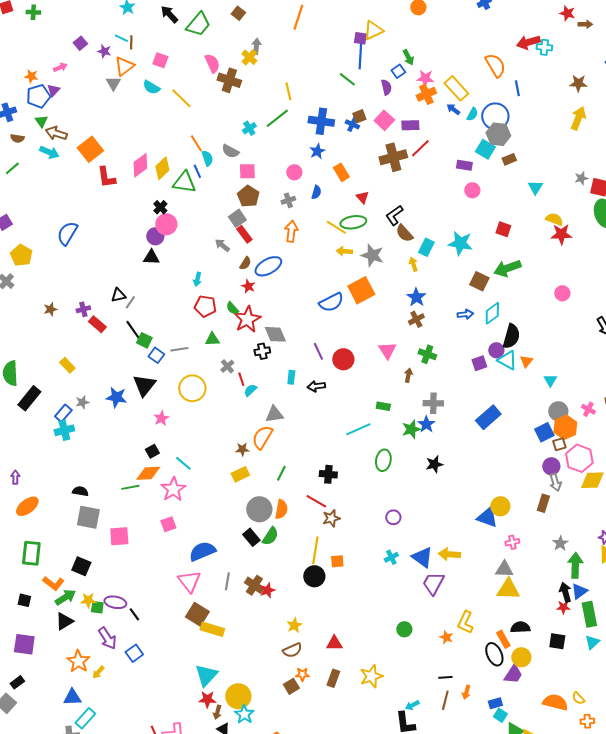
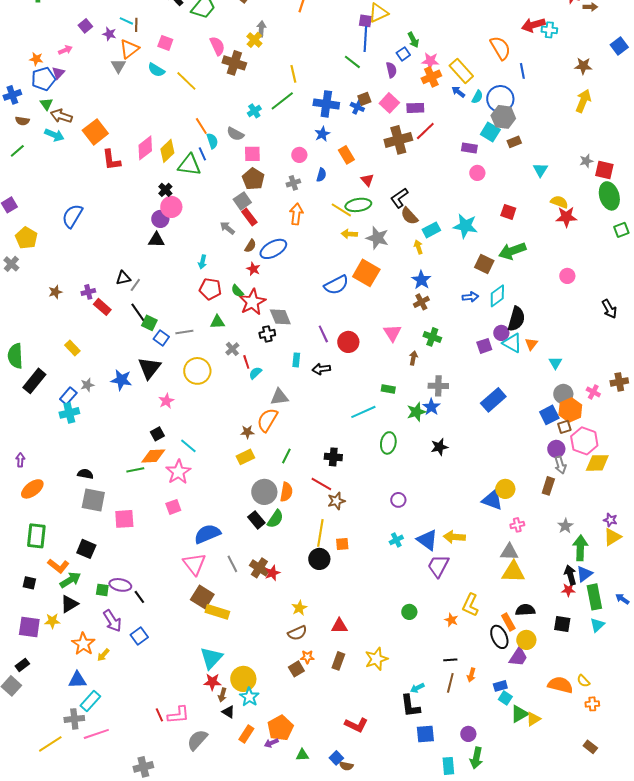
cyan rectangle: (426, 247) -> (431, 230), turned 36
orange square: (361, 290) -> (366, 273), turned -32
gray line: (227, 581) -> (232, 564), turned -36
yellow star: (88, 600) -> (52, 621), moved

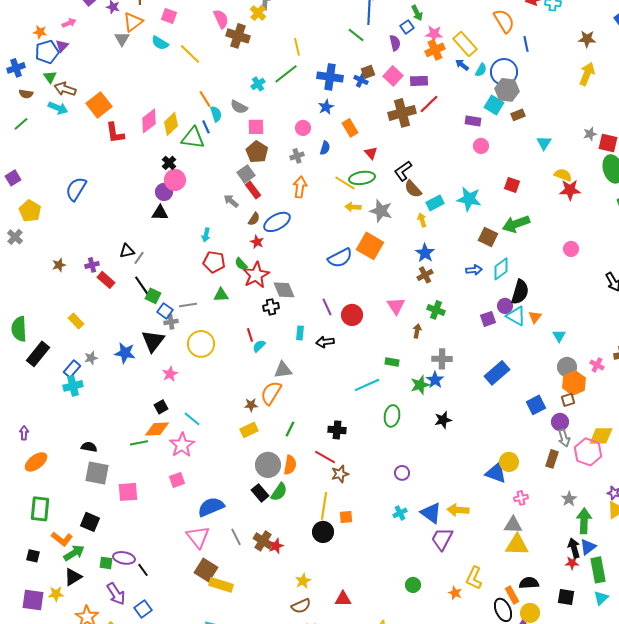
gray cross: (232, 349) -> (171, 322), moved, turned 32
blue square: (549, 415) -> (536, 405), moved
pink hexagon: (584, 441) -> (588, 452), moved

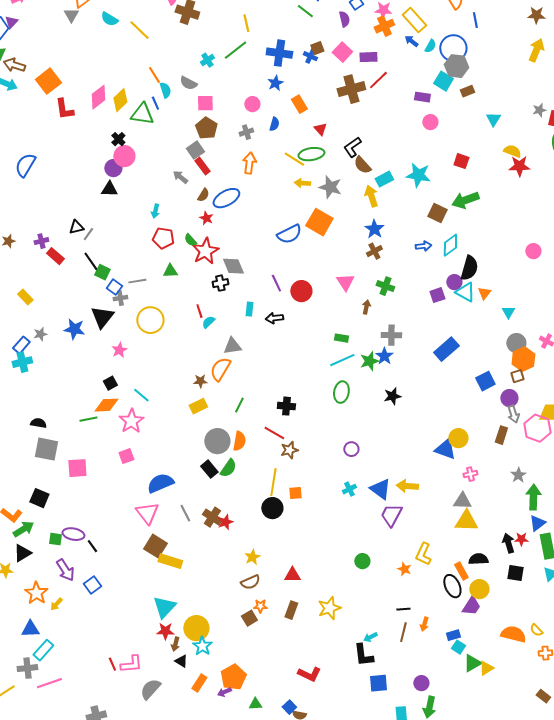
yellow arrow: (422, 220) -> (371, 196), size x1.5
pink circle: (571, 249) -> (533, 251), moved
cyan line: (367, 385) -> (342, 360), moved
black arrow: (574, 548) -> (508, 543), moved

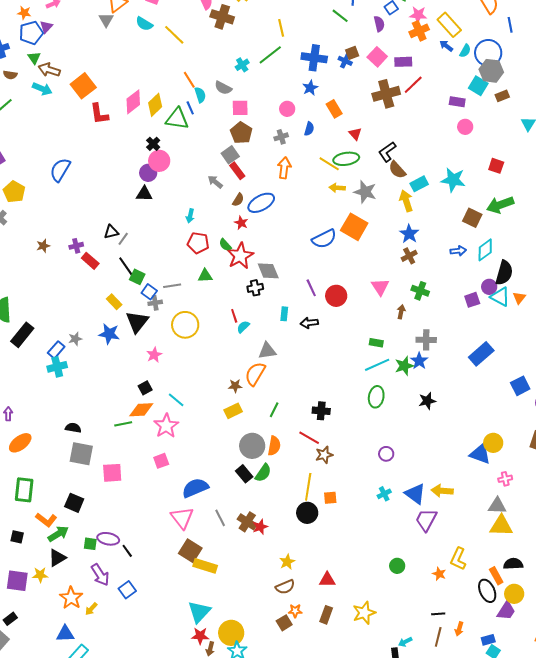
yellow rectangle: (25, 297) -> (114, 302), moved

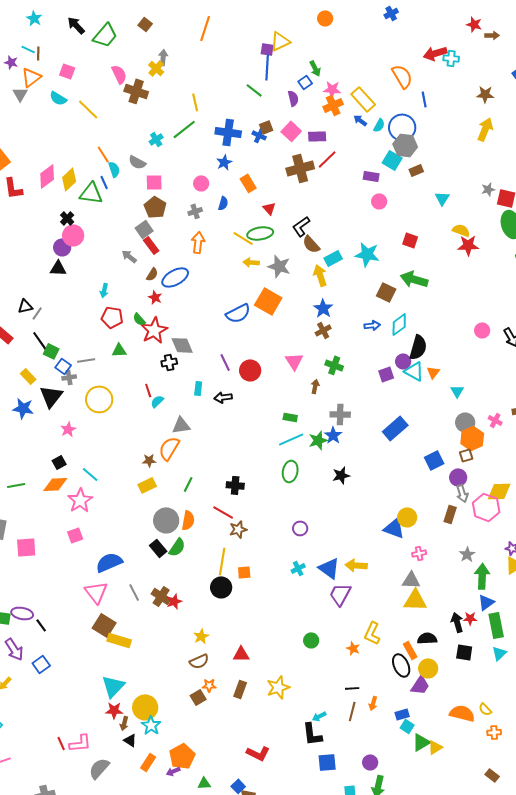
green arrow: (500, 205) -> (414, 279), turned 36
green line: (123, 424) -> (16, 485), moved

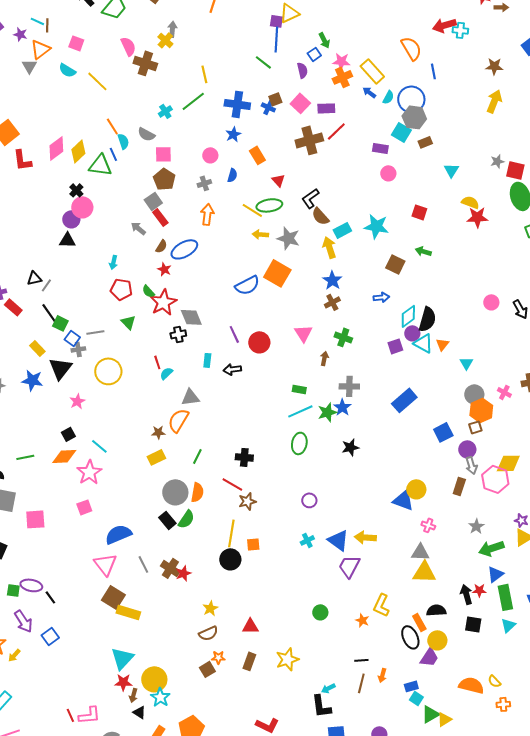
green arrow: (414, 279) -> (423, 251), size x0.6
cyan diamond: (399, 324) -> (408, 316), moved
green triangle: (119, 350) -> (128, 322), turned 49
pink cross: (419, 553) -> (428, 525), turned 32
green arrow: (482, 576) -> (491, 548), turned -110

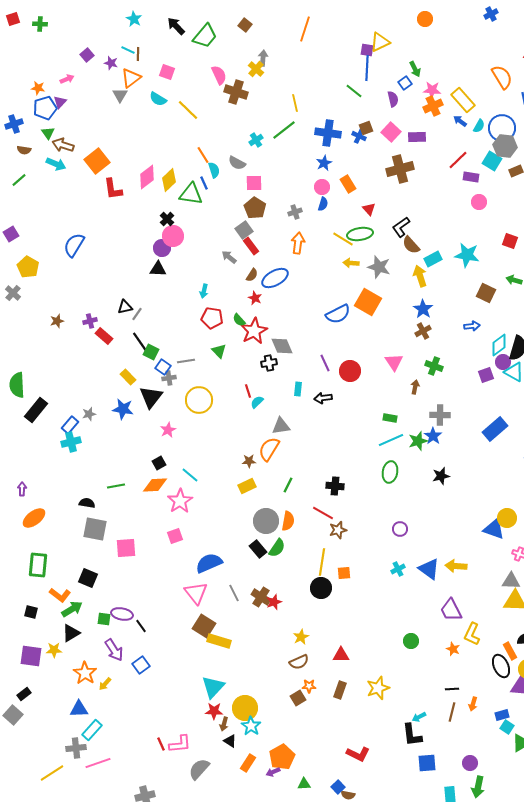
red line: (336, 131) -> (458, 160), moved
pink circle: (210, 155) -> (322, 187), moved
purple trapezoid: (349, 566) -> (451, 610), moved, turned -55

